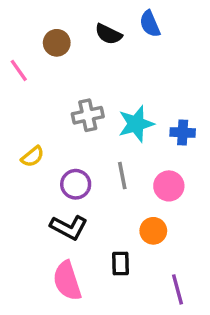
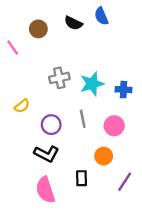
purple line: (177, 289) -> (125, 182), moved, turned 48

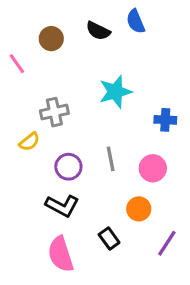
gray cross: (59, 78) -> (54, 112), moved
cyan star: (92, 84) -> (115, 92), moved
black rectangle: (81, 178) -> (109, 239), turned -35

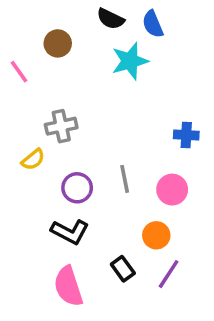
black semicircle: (98, 31) -> (111, 19), moved
cyan star: (115, 92) -> (130, 61), moved
purple line: (167, 243) -> (169, 274), moved

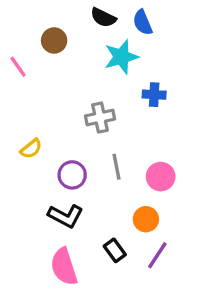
gray cross: (61, 126) -> (100, 118), moved
blue cross: (186, 135) -> (154, 95), moved

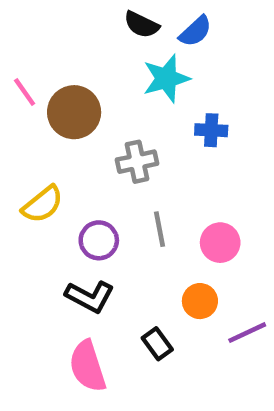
blue semicircle: (143, 22) -> (195, 31), turned -110
brown circle: (54, 40) -> (74, 112), moved, size x1.5
yellow semicircle: (31, 149) -> (43, 204), size x1.4
purple line: (157, 255) -> (247, 333), moved, turned 32

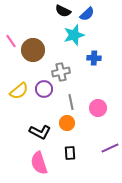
purple circle: (99, 240) -> (44, 89), moved
orange circle: (200, 301) -> (67, 123), moved
black rectangle: (157, 344) -> (70, 153), turned 32

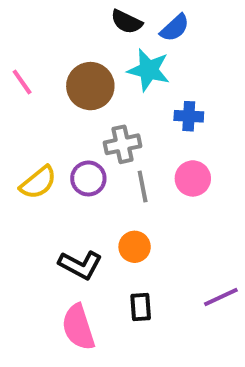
cyan star: (74, 35) -> (149, 70), turned 30
brown circle: (33, 50) -> (90, 86), moved
gray line: (71, 102) -> (143, 187), moved
pink circle: (98, 108) -> (193, 178), moved

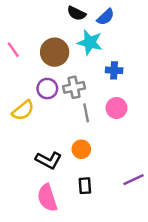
purple circle: (88, 178) -> (47, 89), moved

